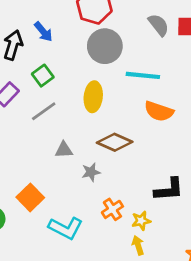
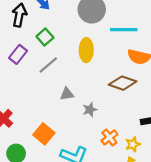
brown diamond: (115, 142) -> (123, 83), moved

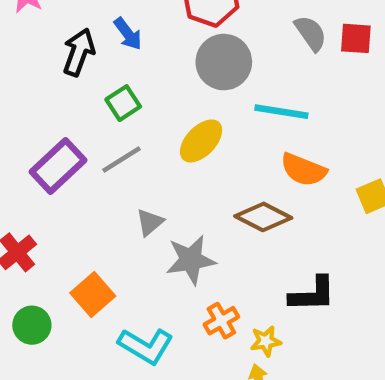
yellow ellipse: (86, 50) -> (201, 141), turned 35
purple rectangle: (18, 54) -> (58, 166), moved, size x1.4
gray triangle: (67, 94) -> (150, 222), turned -40
gray star: (90, 110) -> (191, 260), size x1.6

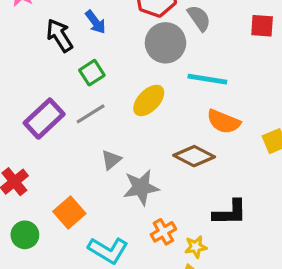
gray semicircle: (311, 33) -> (199, 18), moved
black arrow: (79, 52) -> (60, 35), turned -52

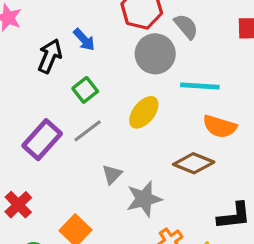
black arrow: (60, 35) -> (50, 56), turned 60

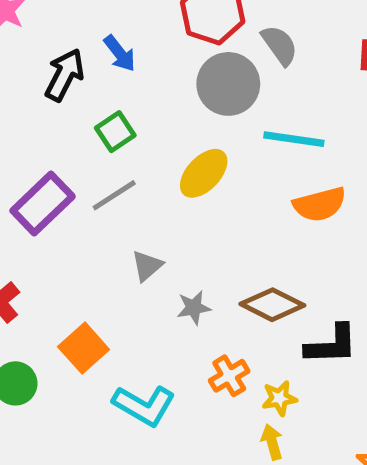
orange semicircle: (220, 126) -> (320, 204), turned -36
brown diamond: (194, 163) -> (272, 305), moved
gray star: (144, 199) -> (194, 308), size x0.6

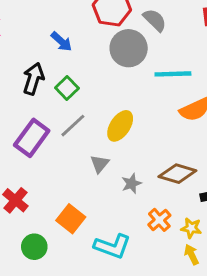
black arrow: (65, 75) -> (33, 79), moved
yellow ellipse: (204, 173) -> (120, 126), moved
yellow star: (279, 398) -> (191, 228), turned 30

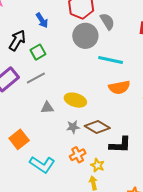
yellow ellipse: (120, 126) -> (75, 100), moved, turned 60
gray triangle: (100, 164) -> (47, 108), turned 32
gray star: (131, 184) -> (73, 127), moved

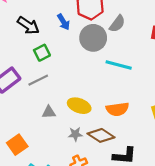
blue arrow: (42, 20) -> (64, 22), moved
gray semicircle: (107, 21) -> (117, 24), turned 66
black arrow: (17, 40) -> (28, 25), moved, turned 90
orange semicircle: (119, 87) -> (117, 109), moved

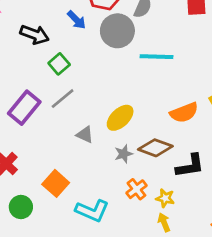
yellow ellipse: (79, 106) -> (120, 118), turned -50
orange semicircle: (117, 109) -> (184, 113), moved
gray triangle: (49, 112) -> (85, 135), turned 40

